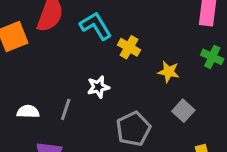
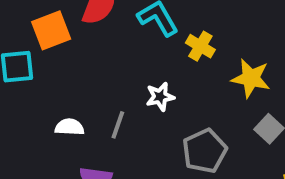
yellow star: (169, 72) -> (251, 78), size x1.4

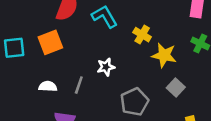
orange square: (51, 30) -> (50, 42), moved
yellow cross: (200, 46) -> (142, 35), moved

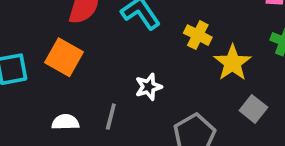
orange square: (50, 42) -> (64, 57), turned -35
yellow star: (164, 55) -> (233, 63), turned 30

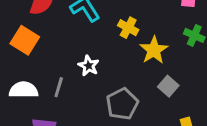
white star: (148, 87) -> (89, 66), turned -30
white semicircle: (65, 122) -> (24, 90), size x1.4

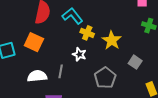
yellow cross: (128, 28) -> (87, 33), moved
yellow star: (154, 50) -> (112, 40), moved

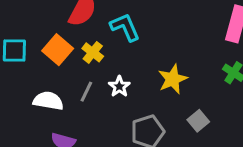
yellow cross: (87, 33) -> (93, 52), moved
gray line: (61, 71) -> (86, 92), moved

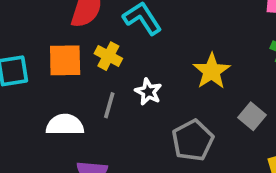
orange square: (58, 50) -> (65, 60), turned -32

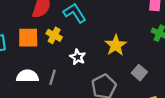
gray line: (109, 105) -> (52, 77), moved

